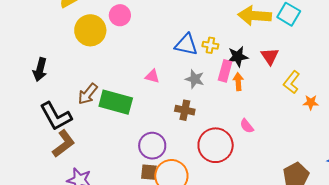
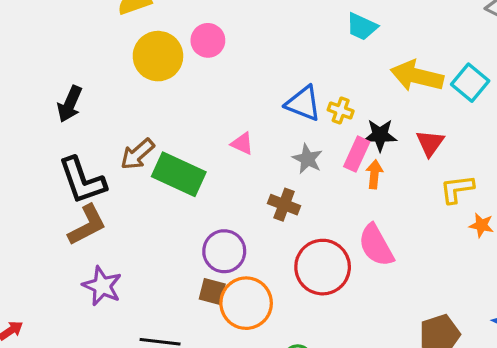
yellow L-shape: (292, 82) -> (457, 189), turned 35
pink semicircle: (247, 126) -> (376, 245), size x1.8

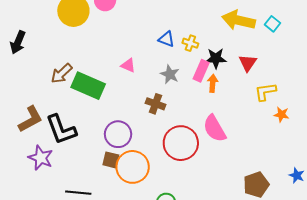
cyan square: (470, 83) -> (273, 24), size x0.7
blue triangle: (303, 103) -> (166, 39), size x0.7
black L-shape: (82, 181) -> (61, 130), moved

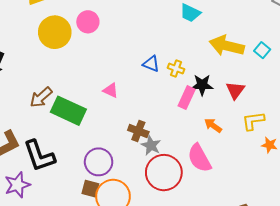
gray star: (170, 74) -> (151, 145), moved
orange arrow: (213, 83) -> (213, 125), moved, turned -60
purple star: (41, 158) -> (17, 185), turned 30

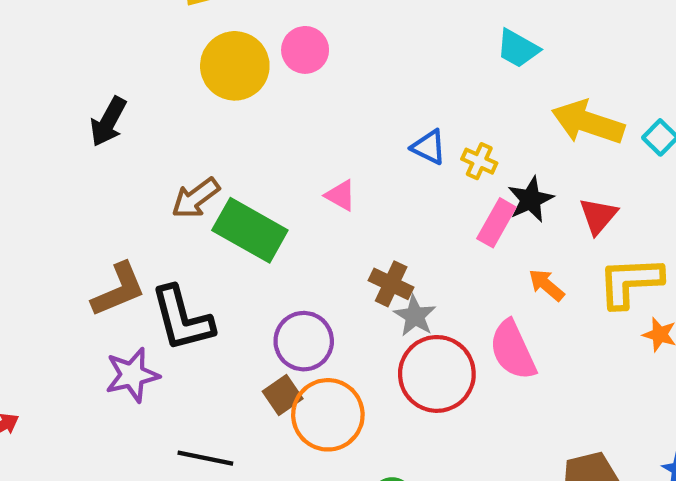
black star: (202, 85) -> (531, 199), turned -30
yellow L-shape: (253, 121) -> (630, 282), size x1.4
brown square: (90, 189) -> (283, 395), turned 36

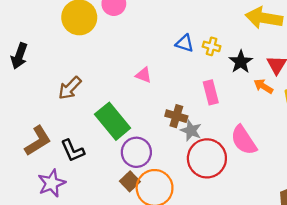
pink rectangle: (496, 223) -> (211, 92), moved, turned -35
green rectangle: (250, 230) -> (113, 121), moved, turned 30
orange arrow: (546, 285) -> (263, 86), moved
black L-shape: (182, 319) -> (73, 151), size x0.7

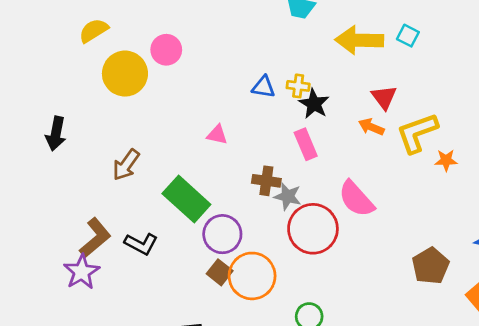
black star: (241, 62) -> (314, 104), moved
black L-shape: (73, 151) -> (141, 244), turned -30
purple star: (52, 183) -> (82, 272), moved

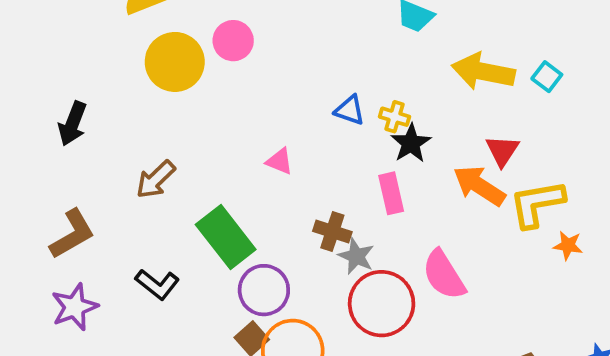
orange arrow: (371, 127) -> (479, 186), size x1.6
brown L-shape: (95, 238) -> (72, 234), moved

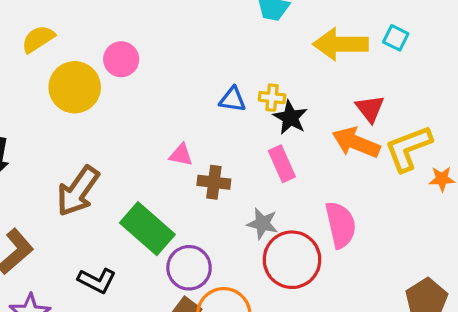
brown arrow: (156, 179) -> (78, 191), size x1.4
brown cross: (332, 232) -> (214, 182), moved
pink semicircle: (444, 275) -> (341, 225), turned -150

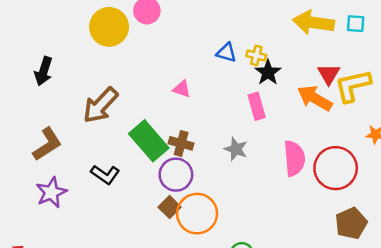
cyan square: (396, 38) -> (356, 24), turned -30
yellow L-shape: (408, 148) -> (353, 86), moved
brown cross: (214, 182) -> (181, 143), moved
red circle: (292, 260) -> (336, 168), moved

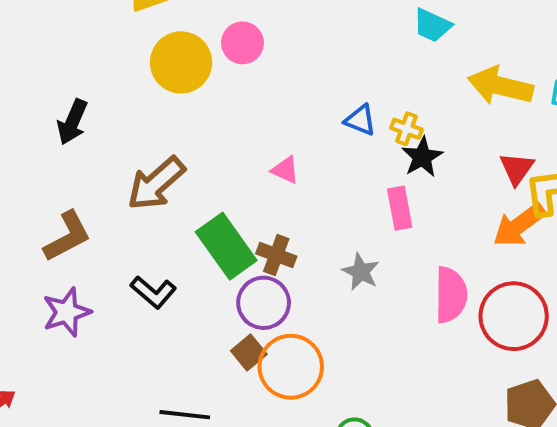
orange arrow: (315, 98) -> (519, 225), moved, turned -72

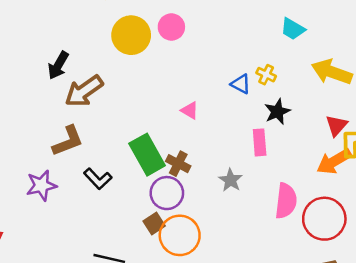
yellow cross: (406, 129) -> (266, 75), moved
brown arrow: (156, 183) -> (84, 91), moved
brown L-shape: (67, 236) -> (68, 141), moved

